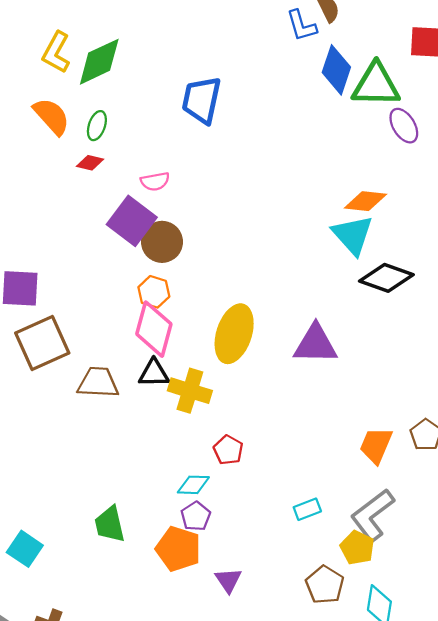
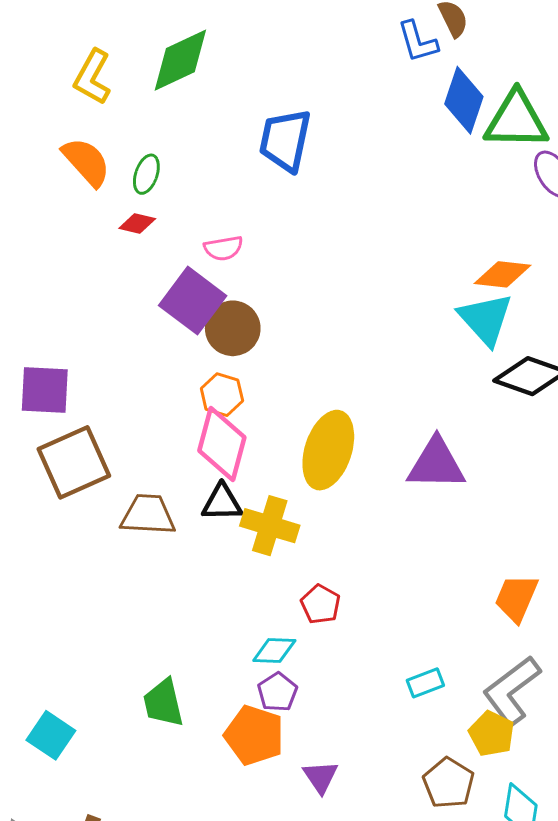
green diamond: (99, 62) -> (180, 60), moved

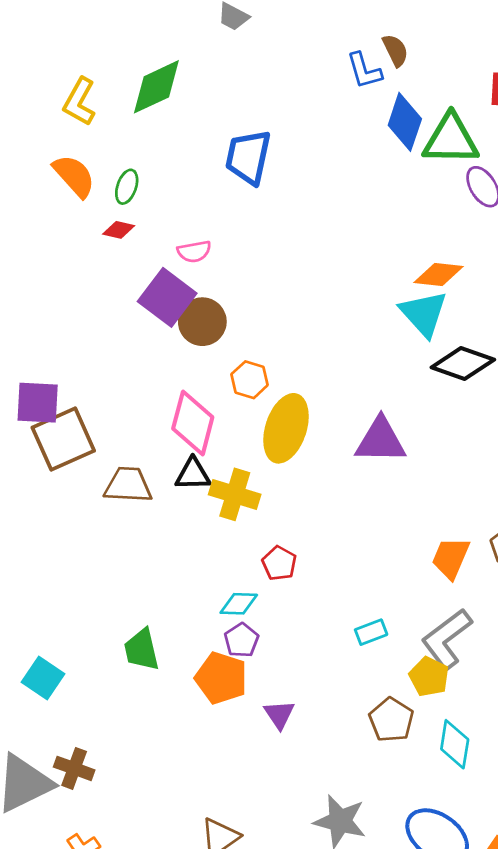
purple square: (45, 390) -> (38, 403), moved
orange hexagon: (222, 395) -> (250, 380), moved

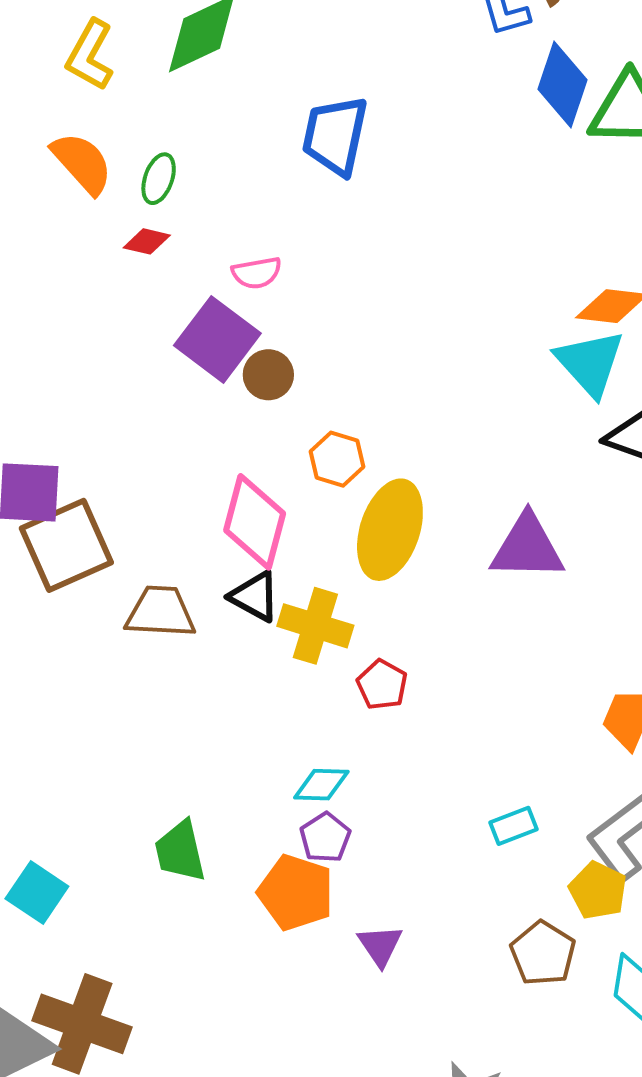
brown circle: (202, 322) -> (268, 375), size x0.7
black triangle: (193, 474) -> (255, 596), turned 30
red pentagon: (279, 563) -> (382, 685), moved
brown cross: (74, 768) -> (82, 1024), size x1.6

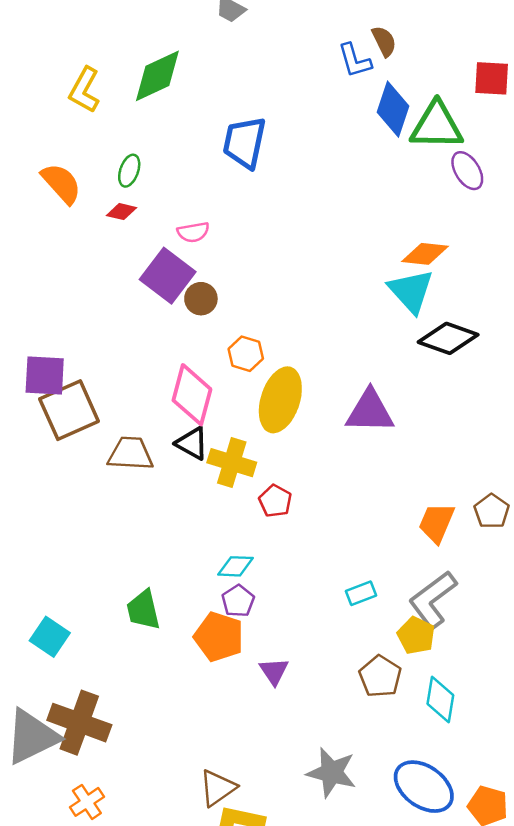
orange semicircle: (82, 163) -> (61, 183), moved

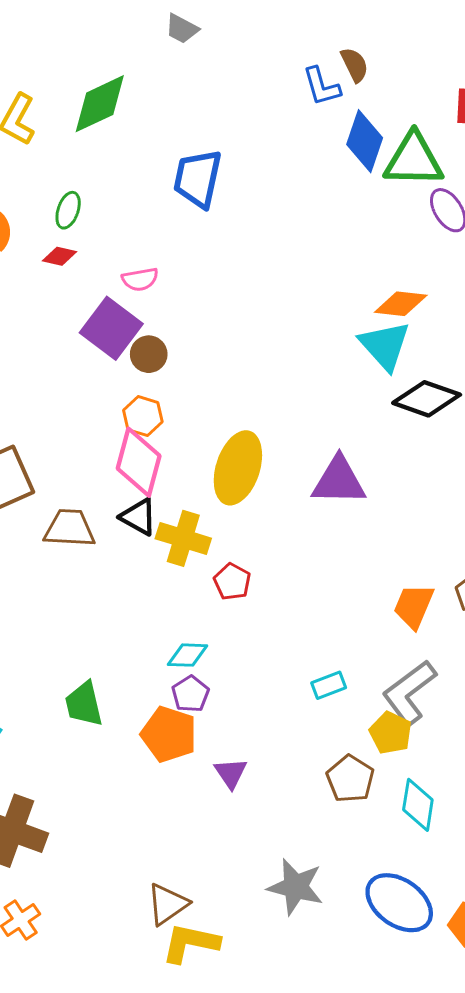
orange hexagon: (246, 354) -> (143, 416), moved

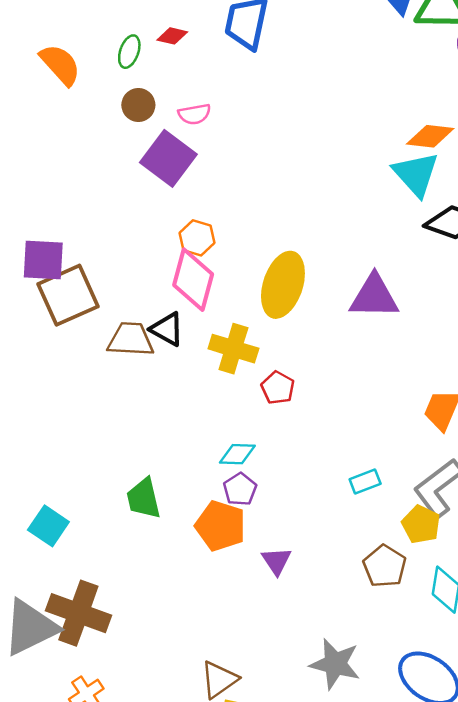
red diamond: (59, 256) -> (172, 36), moved
brown circle: (149, 354) -> (138, 105), moved
black triangle: (139, 517) -> (167, 329), moved

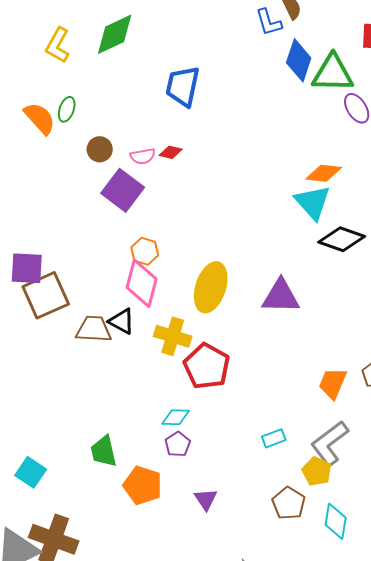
red diamond: (172, 36) -> (171, 152), moved
green ellipse: (129, 52) -> (67, 109), moved
red pentagon: (278, 388) -> (207, 366), size x1.8
orange pentagon: (220, 526) -> (143, 485), moved

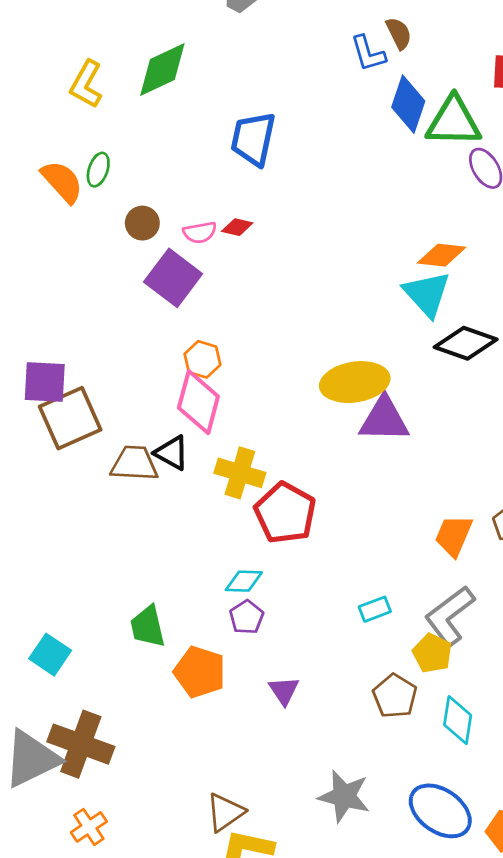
yellow ellipse: (211, 287) -> (355, 382), moved, turned 63

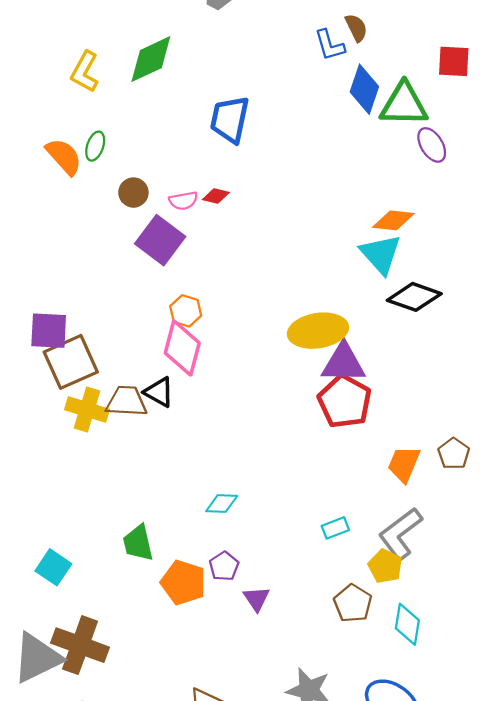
yellow cross: (240, 473) -> (87, 410), moved
red pentagon: (285, 513) -> (345, 401), moved
purple pentagon: (247, 617) -> (224, 566), moved

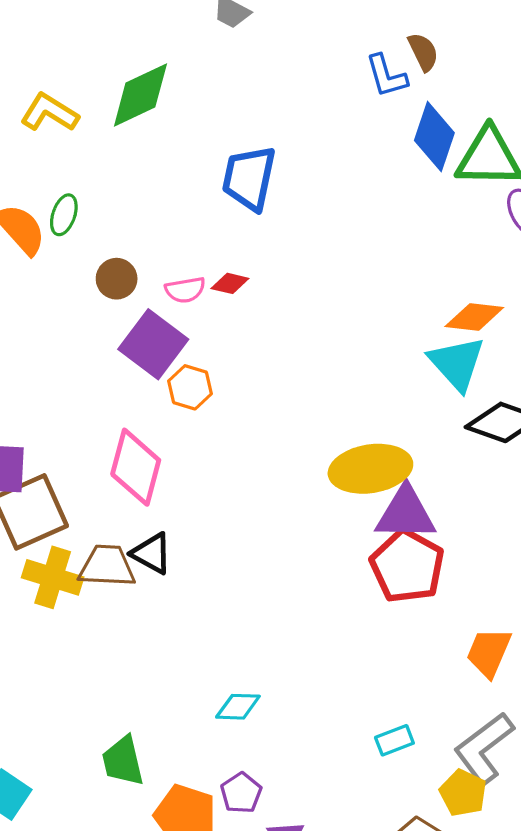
yellow L-shape: (85, 72) -> (49, 113), turned 93
orange hexagon: (186, 311) -> (190, 387), moved
pink diamond: (182, 348) -> (136, 467), moved

